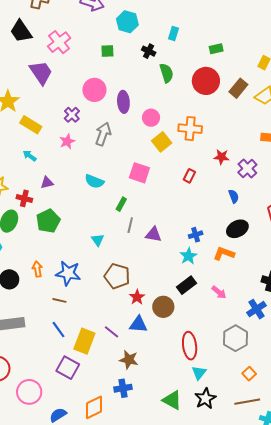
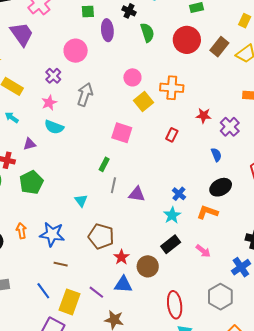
purple ellipse: (123, 102) -> (107, 30), moved
cyan semicircle: (94, 181) -> (54, 127), moved
blue cross: (196, 235) -> (179, 194), turned -32
brown line: (59, 300) -> (61, 264), moved

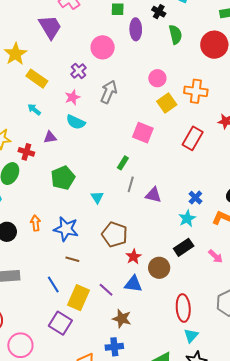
red rectangle: (172, 135) -> (193, 138), size x1.6
green pentagon: (31, 182) -> (63, 178), moved

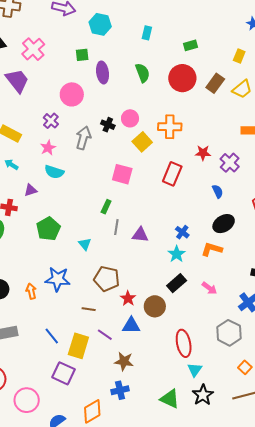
black cross: (159, 12) -> (108, 125), moved
orange arrow: (36, 223) -> (31, 291), moved
brown line: (72, 259) -> (89, 309), moved

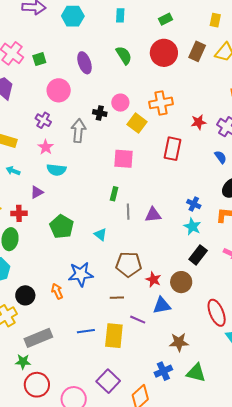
green square: (82, 55) -> (39, 59), moved
blue line: (52, 336) -> (86, 331), turned -48
brown star: (124, 361) -> (179, 342), moved
purple square: (64, 373) -> (108, 381), moved, turned 30
green triangle: (170, 399) -> (196, 373), moved

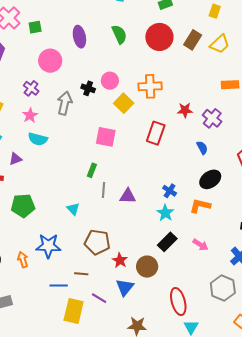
green pentagon: (62, 227) -> (23, 206), moved, turned 30
blue triangle: (162, 306) -> (125, 287), turned -48
blue line: (86, 331) -> (59, 285), moved

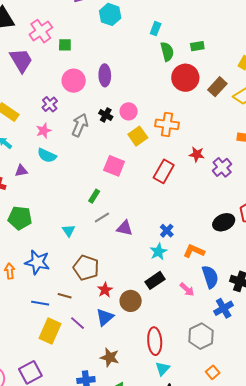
green semicircle: (119, 34) -> (167, 52), moved
purple ellipse: (79, 37) -> (105, 75), moved
blue semicircle: (202, 148) -> (210, 277), moved, size x1.6
black ellipse: (210, 179) -> (224, 222), moved
gray line: (104, 190) -> (102, 218), turned 42

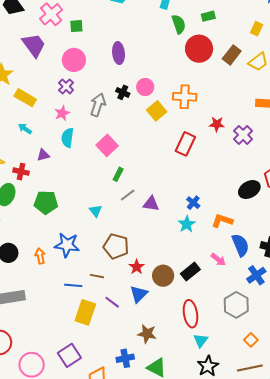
pink circle: (74, 81) -> (74, 60), moved
cyan semicircle: (47, 155) -> (67, 138), turned 78
pink square: (114, 166) -> (107, 145), moved, turned 30
black rectangle: (155, 280) -> (190, 272), moved

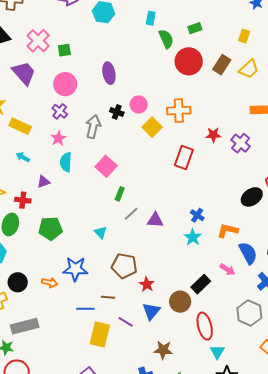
orange arrow: (40, 256) -> (50, 283), turned 119
brown circle: (163, 276) -> (180, 302), moved

